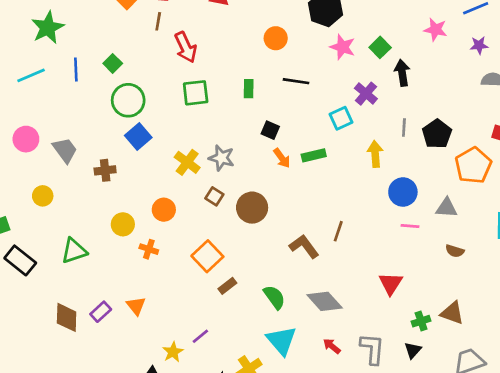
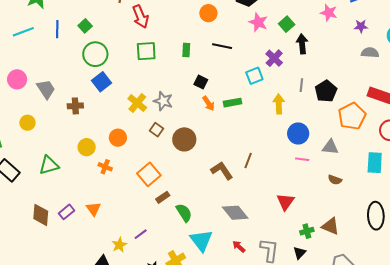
green semicircle: (274, 297) -> (184, 213), moved

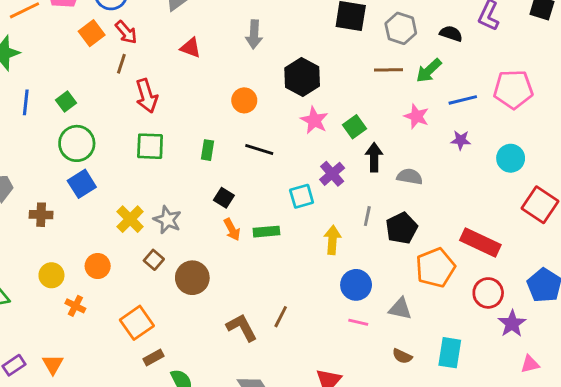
gray semicircle: (370, 53) -> (410, 177), moved
cyan rectangle: (375, 163) -> (450, 353), moved

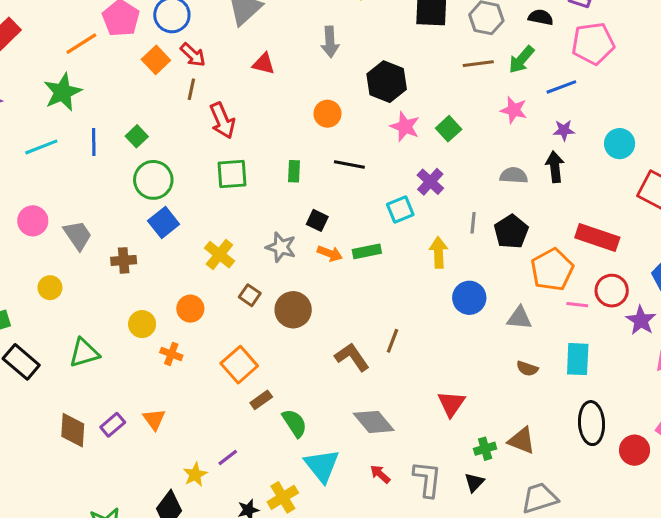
pink pentagon: (513, 89) -> (593, 43), moved
black arrow: (374, 157) -> (555, 167), moved
gray star: (167, 220) -> (281, 247), moved
orange arrow: (232, 230) -> (330, 253), turned -35
pink line: (358, 322) -> (577, 305), moved

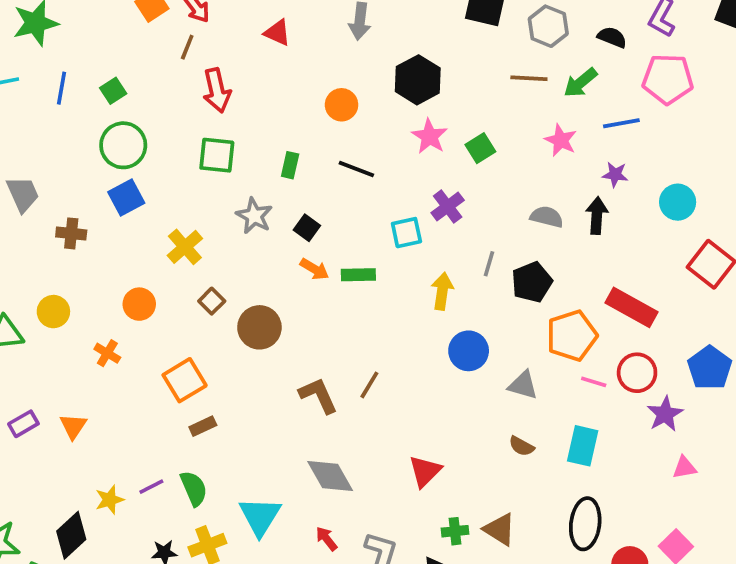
gray star: (281, 247) -> (254, 216), moved
yellow circle: (142, 324) -> (53, 312), moved
green semicircle: (294, 423) -> (194, 488), moved

